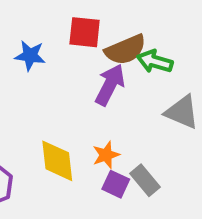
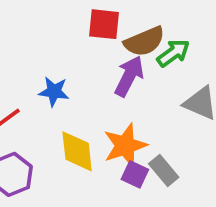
blue star: (30, 56) -> (54, 92), moved
green arrow: (155, 61) -> (173, 53), turned 128
orange star: (106, 155) -> (125, 145), size x1.6

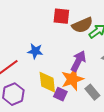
purple arrow: (129, 76) -> (78, 61), moved
purple square: (135, 174) -> (60, 94), moved

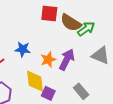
brown semicircle: (82, 25) -> (71, 23), turned 55
orange star: (72, 79) -> (48, 60), moved, size x0.7

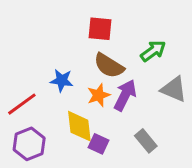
brown semicircle: (71, 23) -> (109, 66), moved

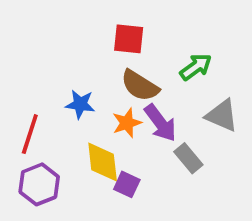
purple arrow: (125, 95) -> (160, 123), turned 116
red line: (22, 104) -> (30, 134), turned -36
gray rectangle: (146, 141) -> (188, 158), moved

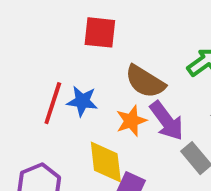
red square: (129, 39) -> (100, 32), moved
red line: (30, 134) -> (53, 103), moved

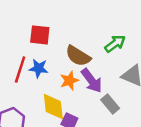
red square: (100, 32) -> (40, 35), moved

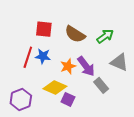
brown semicircle: (78, 56) -> (75, 34), moved
yellow diamond: (53, 106) -> (55, 87), turned -60

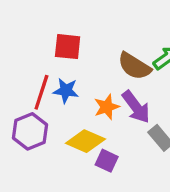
brown semicircle: (75, 34) -> (134, 66), moved
purple hexagon: (21, 99) -> (30, 131), moved

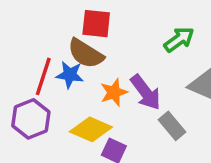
red square: (68, 47) -> (96, 24), moved
brown semicircle: (134, 66) -> (86, 54), moved

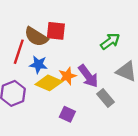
brown semicircle: (86, 54) -> (36, 37), moved
red line: (43, 76) -> (19, 52), moved
yellow diamond: (91, 129) -> (49, 83), moved

